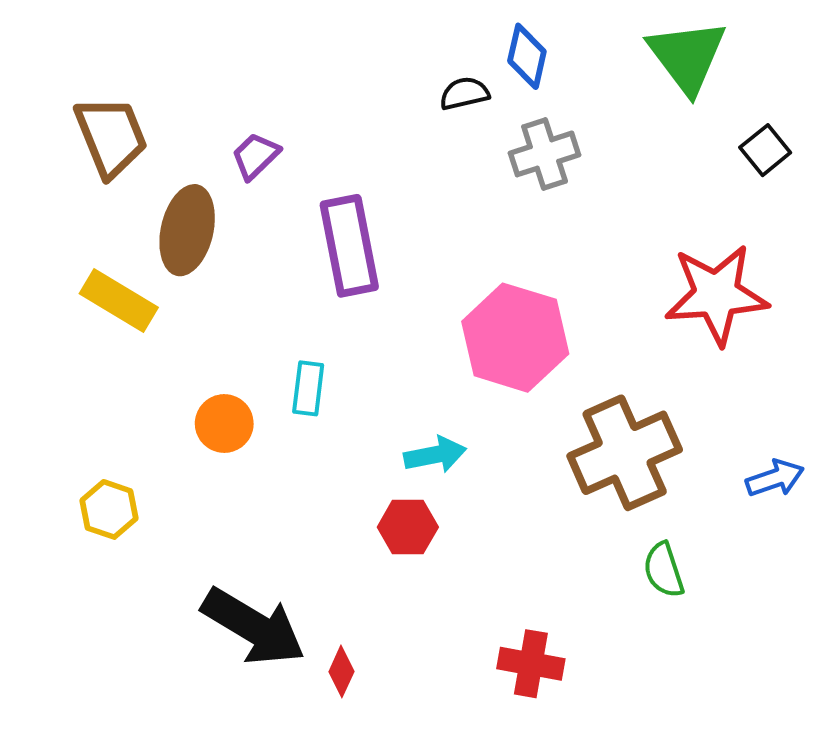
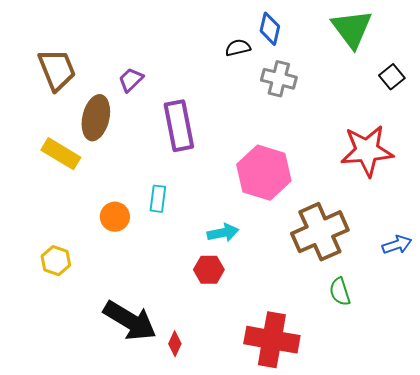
gray cross: (545, 154) -> (279, 79), turned 32
red cross: (531, 664) -> (272, 340), size x1.6

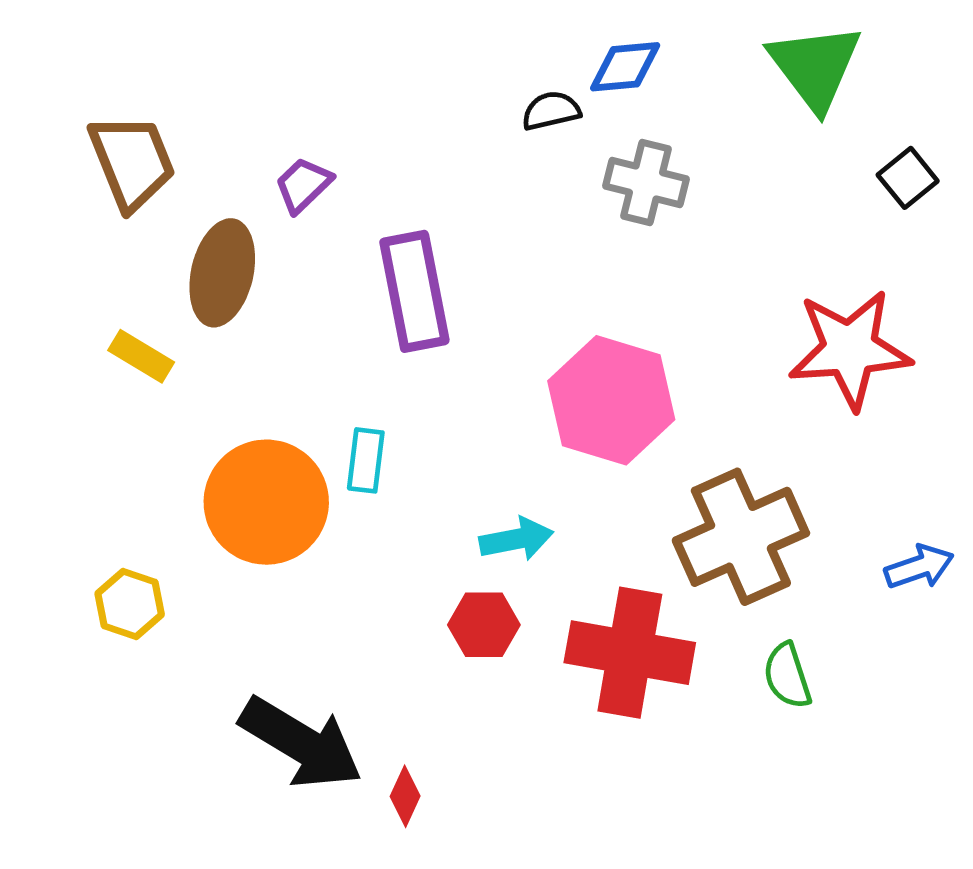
blue diamond: (270, 29) -> (625, 67), turned 72
yellow rectangle: (61, 154) -> (141, 356), size x0.7
orange circle: (115, 217) -> (266, 502), size x1.8
red cross: (272, 340) -> (630, 653), moved

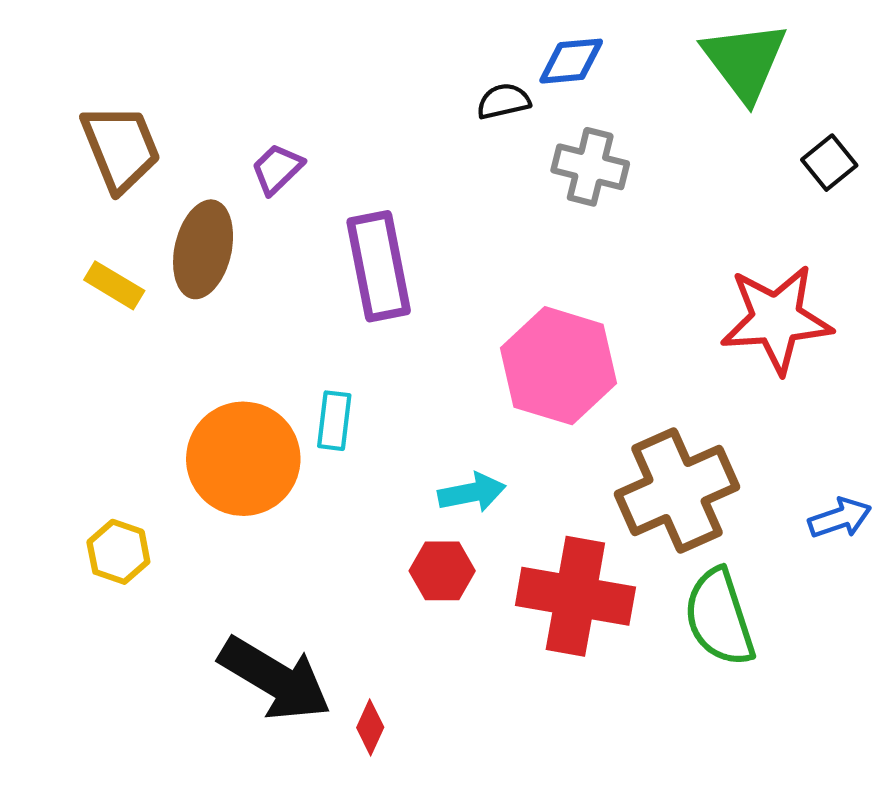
yellow rectangle: (141, 356) -> (114, 285), moved
green semicircle: (787, 676) -> (719, 617), size x1.6

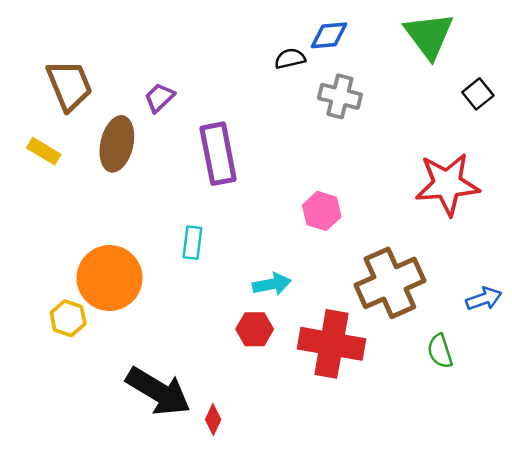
yellow rectangle: (114, 285) -> (44, 151), moved
pink hexagon: (558, 366) -> (322, 211), size x0.6
orange circle: (243, 459) -> (110, 278), moved
green semicircle: (719, 617) -> (440, 351), moved, size x0.6

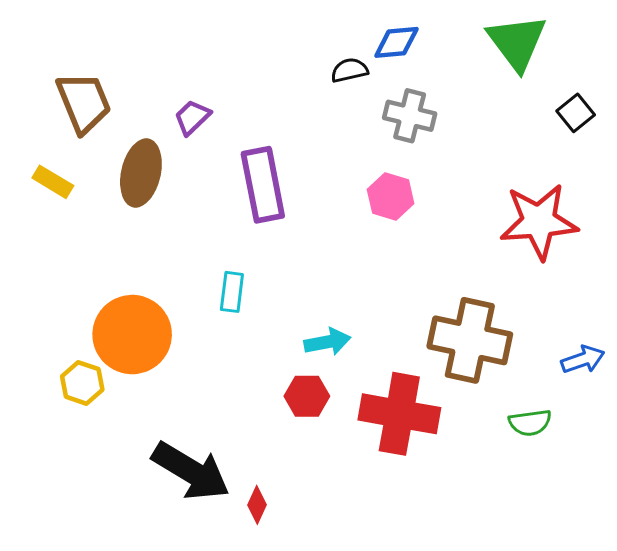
pink hexagon: (322, 211) -> (391, 196), moved
brown cross: (390, 283) -> (470, 340), turned 36
green semicircle: (440, 351) -> (530, 423), turned -80

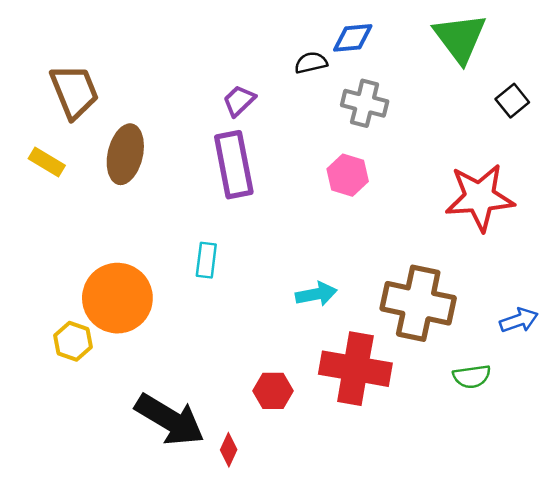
purple trapezoid: (192, 117) -> (239, 101), moved
cyan arrow: (327, 342) -> (316, 294), moved
red hexagon: (307, 396) -> (273, 391), moved

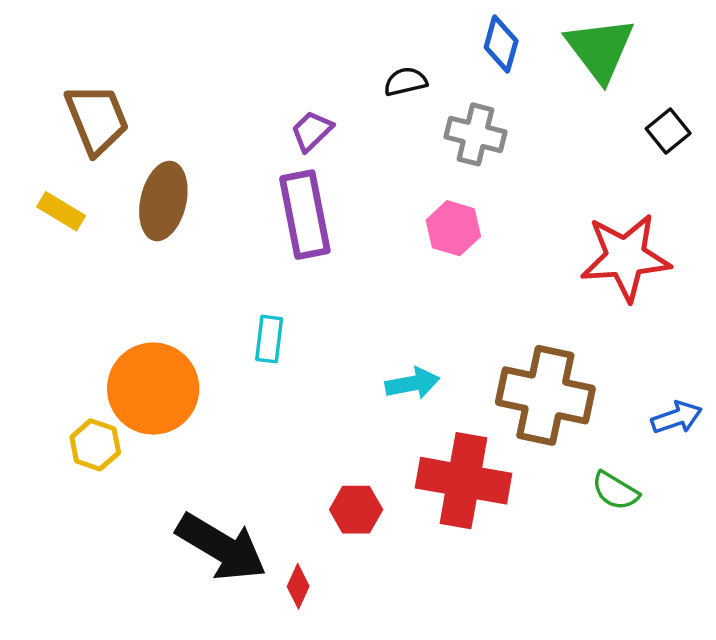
blue diamond: (353, 38) -> (501, 44), moved, turned -69
green semicircle: (472, 376) -> (615, 491), turned 39

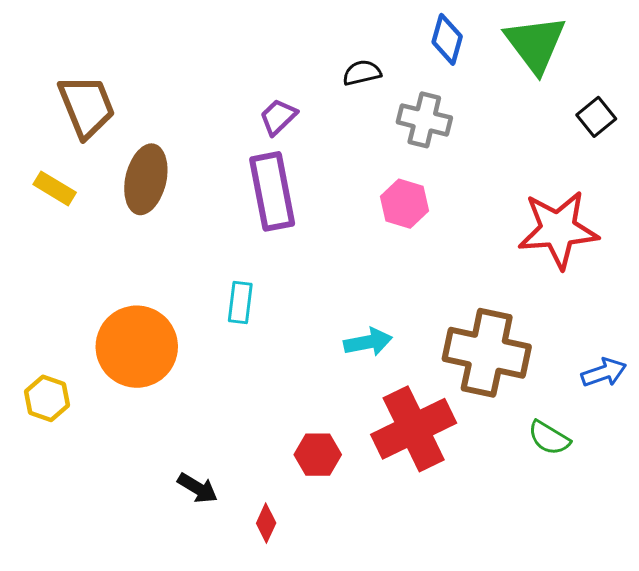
yellow hexagon: (95, 445) -> (47, 398), moved
red cross: (464, 481) -> (414, 429), turned -36
black arrow: (221, 547) -> (198, 488), size x0.5

